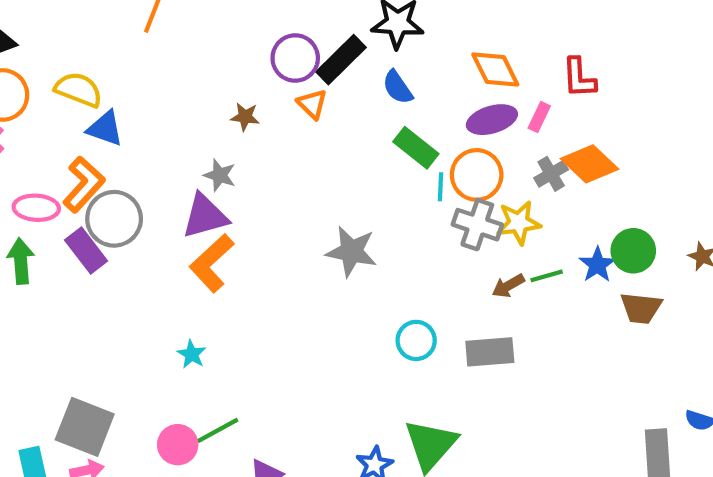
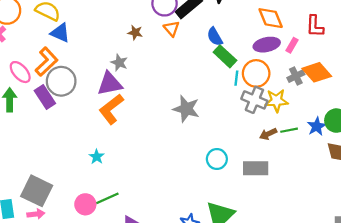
blue semicircle: (398, 87) -> (215, 37), moved
pink ellipse: (36, 208) -> (20, 72), turned 40

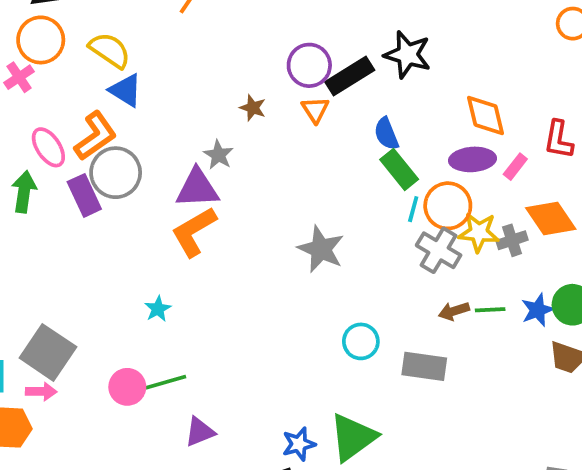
gray cross: (296, 76) -> (512, 240), moved
yellow star: (276, 101) -> (479, 232), moved

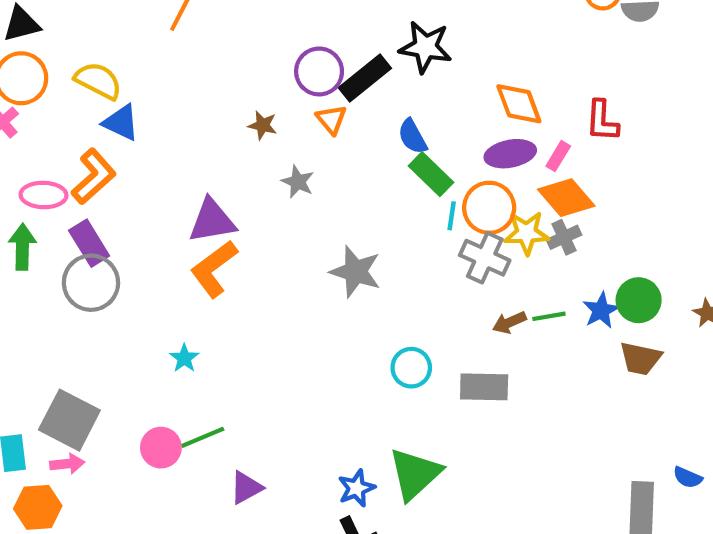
pink ellipse: (48, 147) -> (44, 195), turned -48
gray star: (218, 155) -> (298, 182), moved
gray circle: (116, 173) -> (91, 283), moved
orange diamond: (551, 218) -> (566, 198), moved

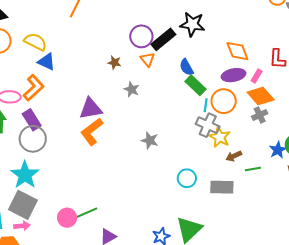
yellow star: (526, 233) -> (220, 137), moved, turned 30
gray cross: (485, 258) -> (208, 125), moved
gray star: (356, 272) -> (150, 140), moved, size x0.7
green line: (549, 316) -> (253, 169), moved
cyan star: (184, 358) -> (25, 175), moved, size x2.0

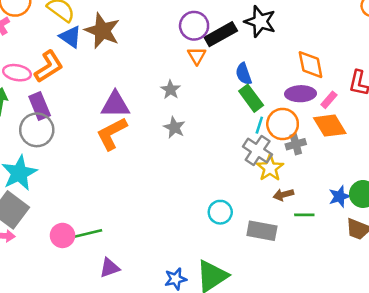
brown star: (114, 63) -> (102, 31), moved, size x2.0
gray cross: (260, 115) -> (296, 144), moved
gray star: (150, 140) -> (174, 127), moved

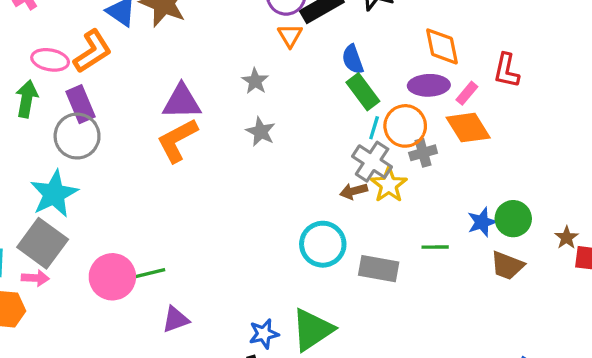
brown arrow: (283, 195) -> (354, 191), moved
cyan circle: (220, 212) -> (323, 244), size x1.4
pink circle: (62, 235) -> (112, 277), size x1.4

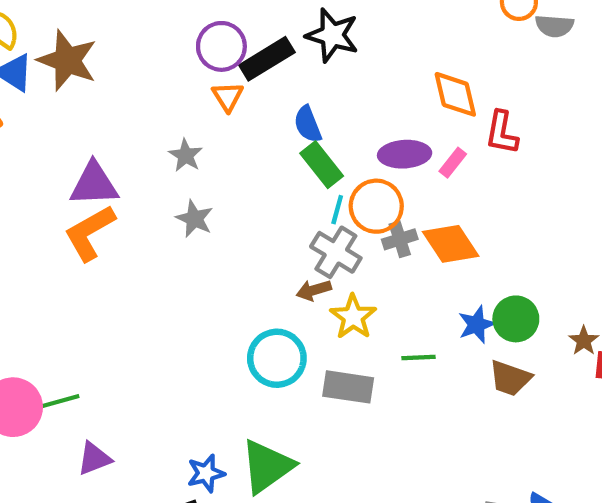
orange diamond: (442, 46) -> (455, 94), moved
orange diamond: (468, 128) -> (451, 244), moved
yellow star: (389, 185) -> (353, 317), moved

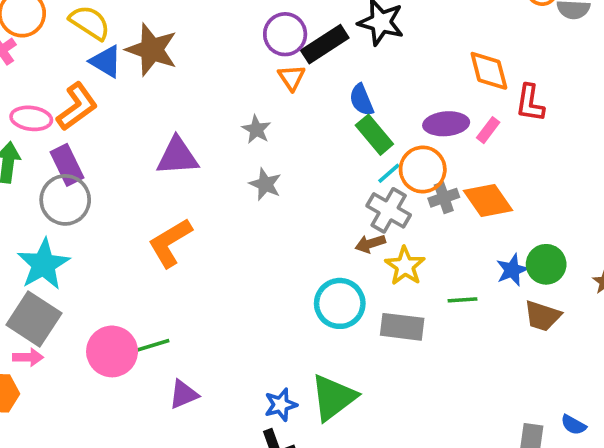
cyan line: (337, 210) -> (389, 173), turned 35
orange L-shape: (90, 233) -> (170, 243), moved

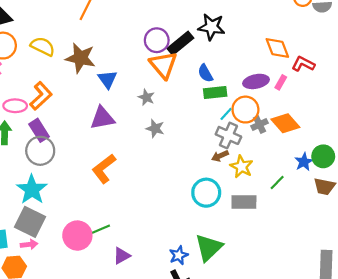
blue triangle: (106, 61) -> (107, 79), moved, turned 30
orange triangle: (292, 78) -> (163, 65), size x1.8
red L-shape: (530, 103) -> (303, 64), turned 115
green rectangle: (374, 135) -> (215, 93), turned -50
green line: (463, 300) -> (277, 182), turned -35

